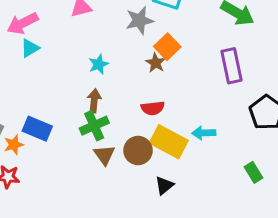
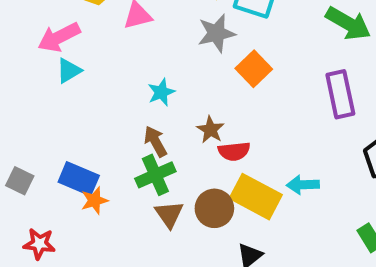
brown star: (156, 63) -> (210, 130), moved
brown arrow: (94, 101) -> (155, 141), turned -35
orange star: (14, 145) -> (94, 200), moved

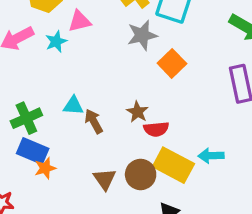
cyan triangle: (69, 71) -> (73, 106), moved, turned 35
cyan star: (161, 92) -> (56, 42), moved
green cross: (155, 175) -> (26, 118), moved

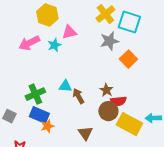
brown circle: (141, 174) -> (108, 111), moved

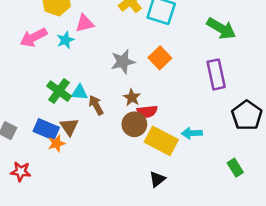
gray star: (109, 41) -> (123, 62), moved
green cross: (35, 94) -> (59, 91), moved, turned -30
brown triangle: (85, 133) -> (69, 127), moved

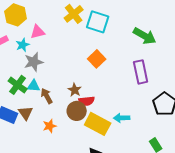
gray star: (123, 62) -> (34, 62), moved
orange star: (56, 143) -> (50, 126), moved

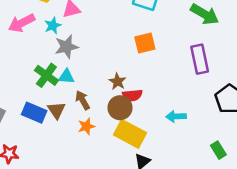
orange square: (97, 59) -> (145, 43), turned 30
brown arrow: (47, 96) -> (83, 100), moved
yellow rectangle: (98, 124) -> (130, 134), moved

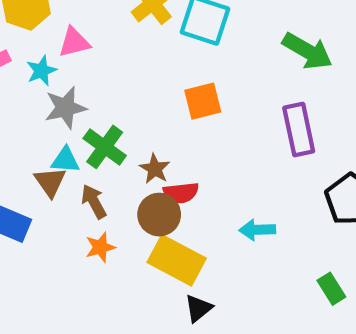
green cross: (46, 75) -> (105, 147), moved
brown triangle: (56, 110) -> (50, 182), moved

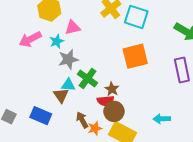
orange square: (203, 101) -> (135, 56), size x1.4
red semicircle: (181, 193) -> (106, 101), moved
brown arrow: (94, 201) -> (82, 120), moved
orange star: (100, 247) -> (95, 128), moved

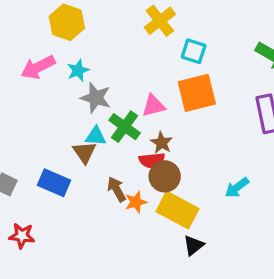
cyan square: (136, 17) -> (194, 51), moved, size x0.7
pink triangle: (73, 28) -> (153, 106), moved
gray star: (68, 59) -> (96, 98), turned 30
cyan arrow: (162, 119) -> (237, 188), turned -35

